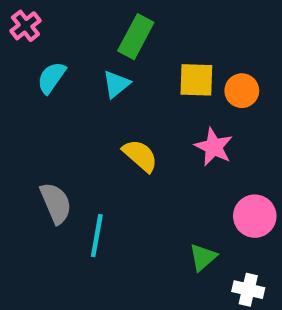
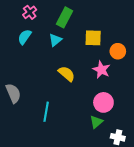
pink cross: (25, 26) -> (30, 12), moved
orange circle: (242, 91) -> (118, 51), moved
gray semicircle: (56, 203) -> (13, 93), moved
pink circle: (255, 216) -> (103, 102), moved

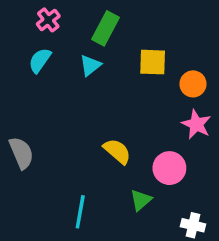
pink star: (101, 70) -> (196, 124), moved
yellow semicircle: (67, 74) -> (117, 151), moved
cyan line: (46, 112) -> (80, 212), moved
green triangle: (96, 122) -> (141, 200), moved

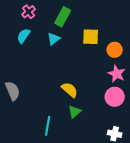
pink circle: (169, 168) -> (115, 97), moved
green triangle: (141, 200) -> (75, 112), moved

